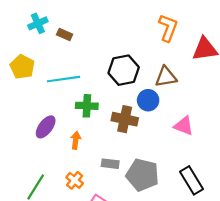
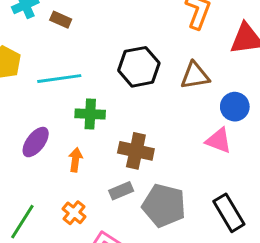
blue circle: (148, 100) -> (235, 107), moved
brown cross: (125, 119) -> (136, 151), moved
gray rectangle: (110, 164) -> (121, 191), turned -30

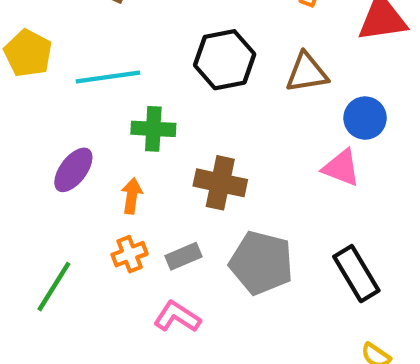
gray rectangle: (121, 191) -> (184, 256), moved
orange cross: (74, 213) -> (130, 254), moved, turned 30

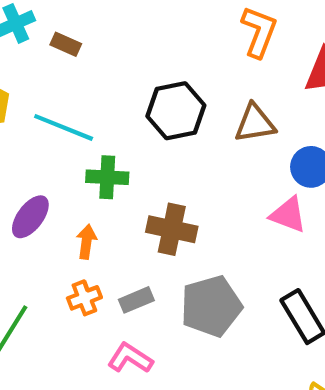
cyan line: (108, 77) -> (64, 127), turned 30
gray pentagon: (261, 263) -> (211, 306), turned -30

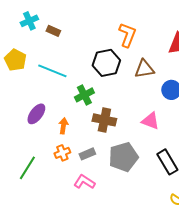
orange L-shape: (259, 32) -> (127, 35), moved
green cross: (107, 177) -> (84, 95), moved, turned -30
pink triangle: (288, 215) -> (150, 121), moved

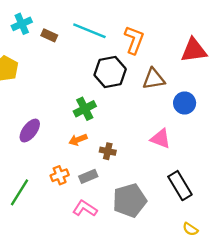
cyan line: (52, 71) -> (89, 31), moved
brown cross: (104, 120) -> (108, 151), moved, size x0.6
orange arrow: (63, 126) -> (78, 140), moved, turned -119
gray pentagon: (123, 157) -> (130, 200), moved

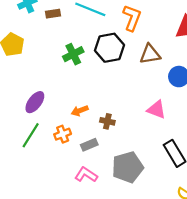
brown rectangle: (49, 35) -> (53, 14), turned -32
green cross: (85, 109) -> (73, 54), moved
orange cross: (60, 175) -> (63, 134), moved
green line: (19, 192) -> (31, 135), moved

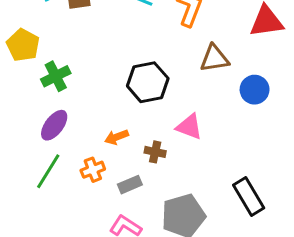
black hexagon: (110, 48) -> (148, 82), moved
green cross: (73, 54) -> (56, 76), moved
pink triangle: (156, 110) -> (189, 127), moved

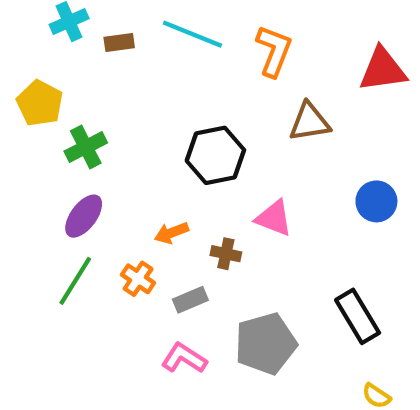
blue circle: (255, 90) -> (376, 201), moved
orange cross: (93, 170) -> (138, 279), turned -35

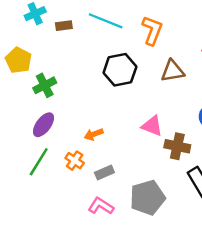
black hexagon: (215, 155) -> (120, 70), moved
brown cross: (226, 254) -> (177, 146), moved, size x1.5

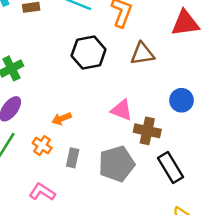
gray rectangle: (104, 173) -> (73, 158), turned -54
gray pentagon: (147, 198) -> (117, 164), moved
pink L-shape: (101, 206) -> (42, 192), moved

